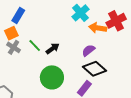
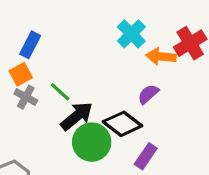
black arrow: (53, 48) -> (77, 116), moved, size x1.5
black diamond: (94, 69) -> (122, 124), moved

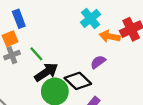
blue rectangle: (30, 45) -> (19, 19), turned -54
gray cross: (26, 97) -> (12, 55), turned 35

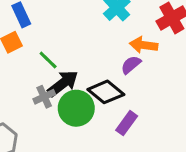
orange arrow: (110, 36) -> (144, 45), moved
gray cross: (12, 55) -> (44, 97), moved

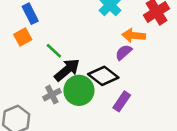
gray cross: (44, 97) -> (52, 95), moved

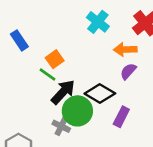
orange square: (23, 37) -> (55, 59), moved
purple semicircle: (124, 52) -> (128, 71), moved
gray cross: (52, 95) -> (61, 126), moved, turned -30

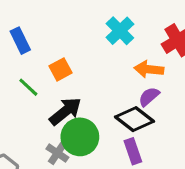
green line: (48, 75) -> (28, 87), moved
black diamond: (100, 94) -> (135, 119), moved
purple rectangle: (121, 117) -> (133, 151), turned -54

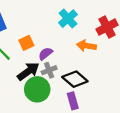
purple semicircle: (149, 97) -> (46, 54), moved
gray cross: (57, 153) -> (49, 70), moved, turned 32

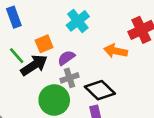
cyan cross: (68, 19) -> (78, 21), moved
black arrow: (28, 71) -> (34, 65), moved

